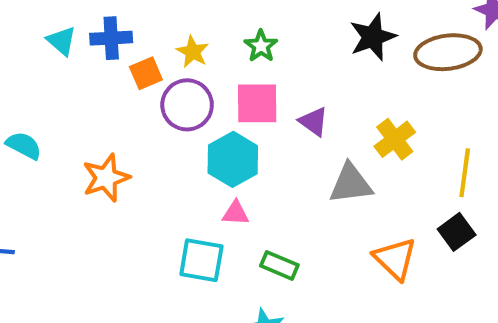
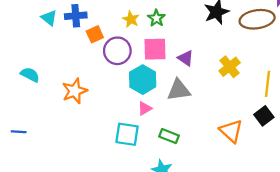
yellow star: (193, 52) -> (131, 19), moved
gray triangle: (351, 184) -> (179, 90), moved
pink triangle: (235, 213) -> (145, 108), turned -32

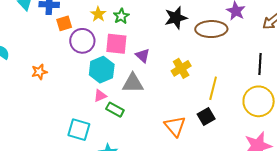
orange star: (75, 91) -> (39, 72), size x0.7
cyan square: (127, 134) -> (79, 130), moved
green rectangle: (169, 136) -> (115, 110), moved

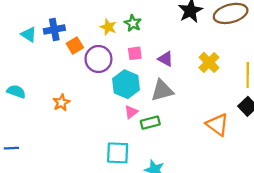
pink square: (116, 44) -> (135, 53), size x0.6
green rectangle: (115, 110) -> (150, 123), turned -30

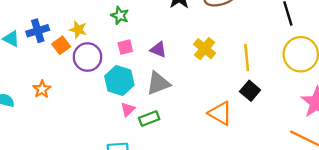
yellow star: (108, 27) -> (78, 30), moved
orange star: (61, 103) -> (42, 89), moved

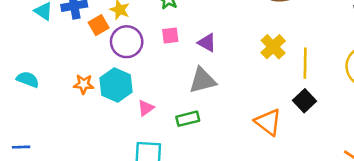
yellow cross: (205, 49) -> (273, 47), moved
cyan hexagon: (119, 81) -> (116, 85), moved
orange star: (42, 89) -> (84, 84), moved, turned 30
pink triangle: (128, 109) -> (146, 108), moved

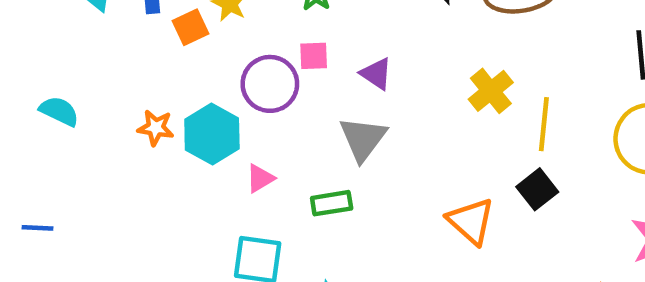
purple circle: (127, 42) -> (270, 84), moved
gray triangle: (202, 80) -> (363, 139), turned -44

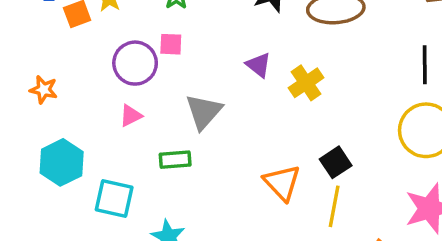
purple triangle: (376, 74) -> (259, 65), moved
yellow line: (544, 124) -> (334, 206), moved
cyan hexagon: (212, 134) -> (62, 162), moved
pink triangle: (260, 178) -> (131, 116), moved

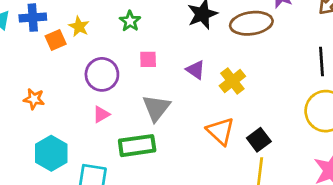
pink square: (171, 44) -> (148, 59), moved
green rectangle: (175, 160) -> (137, 146), size x1.5
orange triangle: (282, 183) -> (221, 131), moved

